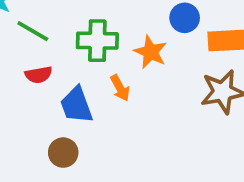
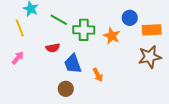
green line: (33, 31) -> (59, 20), moved
orange arrow: (120, 88) -> (98, 75), moved

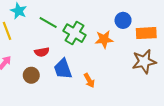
green cross: (84, 30) -> (75, 33), turned 30
orange star: (112, 36) -> (104, 39), turned -30
brown circle: (66, 89) -> (31, 75), moved

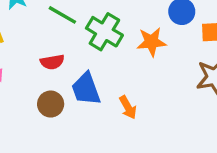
brown circle: (31, 75) -> (51, 104), moved

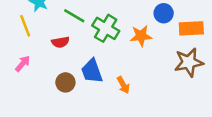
red semicircle: (52, 62) -> (60, 42), moved

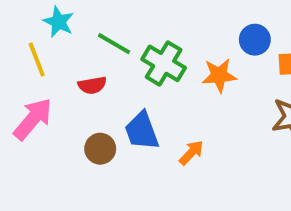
pink arrow: (23, 64) -> (33, 119), size x1.6
orange arrow: (123, 85) -> (191, 153), turned -108

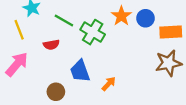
orange star: (219, 75) -> (121, 16), moved, turned -30
brown circle: (100, 149) -> (56, 92), moved

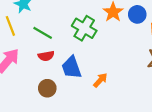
green line: (64, 21) -> (43, 33), moved
red semicircle: (51, 45) -> (46, 56), moved

